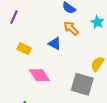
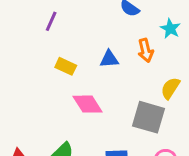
orange arrow: (71, 28) -> (146, 50), moved, turned -147
blue triangle: (55, 44) -> (109, 59), turned -32

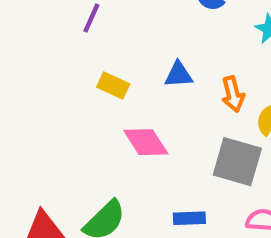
orange arrow: (146, 50) -> (233, 94), moved

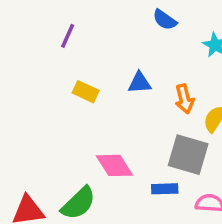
pink diamond: (146, 142) -> (114, 165), moved
blue rectangle: (189, 218) -> (165, 189), moved

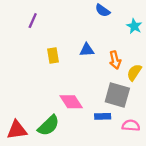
purple line: (68, 36) -> (33, 21), moved
yellow rectangle: (86, 92) -> (53, 56), turned 56

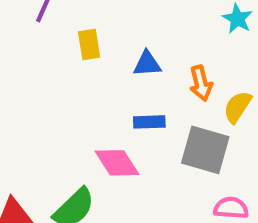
yellow rectangle: (53, 56) -> (89, 44), moved
blue rectangle: (103, 116) -> (149, 122), moved

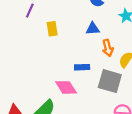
blue triangle: (147, 64) -> (93, 29), moved

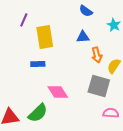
yellow rectangle: (52, 29) -> (45, 37), size x1.6
blue rectangle: (82, 67) -> (38, 64), moved

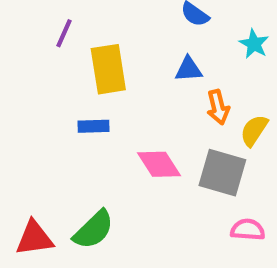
pink diamond: (58, 92) -> (159, 164), moved

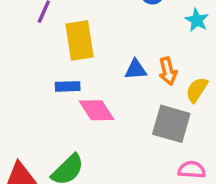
blue triangle: (189, 69) -> (136, 69), moved
pink diamond: (159, 164) -> (97, 110), moved

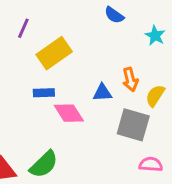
yellow rectangle: (80, 41) -> (54, 53), turned 64
blue triangle: (136, 69) -> (102, 93), moved

